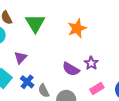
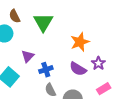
orange star: (77, 28) -> (80, 42), moved
blue cross: (27, 82) -> (46, 70), moved, turned 32

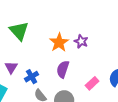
purple star: (98, 63) -> (81, 41), moved
purple semicircle: (78, 69) -> (63, 69), turned 90

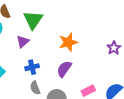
purple star: (81, 41) -> (114, 48), moved
purple triangle: (11, 67) -> (23, 42), moved

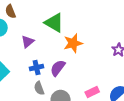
green triangle: (33, 20) -> (54, 23), moved, turned -35
purple semicircle: (64, 69) -> (58, 68), moved

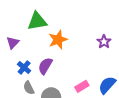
green triangle: (54, 23) -> (37, 21), turned -35
blue cross: (37, 67) -> (24, 67), turned -32

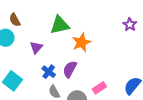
purple star: (104, 42) -> (130, 25), moved
pink rectangle: (82, 86) -> (99, 88), moved

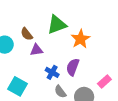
brown semicircle: (15, 20) -> (27, 34), moved
purple triangle: (36, 47) -> (36, 50), turned 48

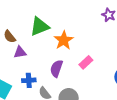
blue cross: (52, 72) -> (29, 80), moved, turned -32
pink rectangle: (104, 82) -> (86, 62), moved

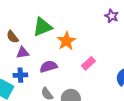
purple semicircle: (56, 69) -> (49, 66), moved, turned 54
blue cross: (29, 80) -> (20, 75), moved

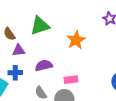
orange star: (66, 41) -> (76, 40), moved
pink rectangle: (88, 63) -> (71, 80), moved, turned 32

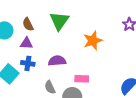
green triangle: (40, 26) -> (59, 21), turned -45
purple triangle: (19, 50) -> (26, 43), moved

